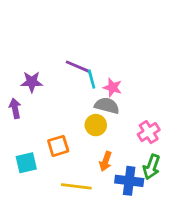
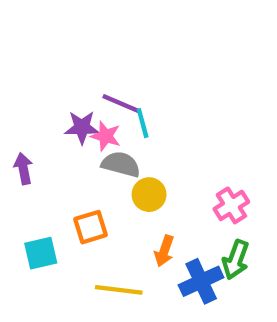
purple star: (32, 82) -> (82, 127), moved
pink star: (112, 87) -> (106, 136), moved
gray semicircle: (107, 106) -> (121, 164), moved
blue cross: (129, 181) -> (201, 281), turned -32

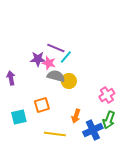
cyan line: (143, 123) -> (66, 57), turned 56
yellow circle: (149, 195) -> (69, 81), moved

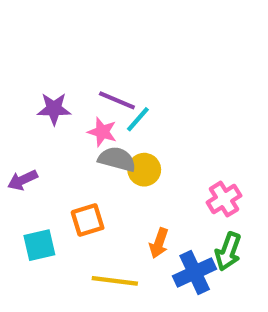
purple star: (38, 59) -> (54, 109), moved
purple arrow: (11, 78) -> (22, 180), moved, turned -104

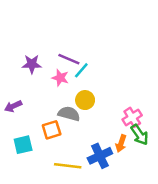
gray semicircle: (117, 159) -> (69, 114), moved
orange arrow: (159, 243) -> (121, 143), moved
green arrow: (228, 251) -> (140, 135), moved, turned -55
blue cross: (195, 272) -> (100, 156), moved

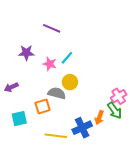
purple line: (69, 59) -> (52, 28), moved
pink cross: (132, 117) -> (119, 96), moved

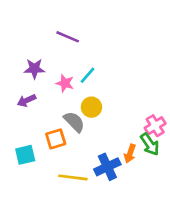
purple arrow: (11, 87) -> (26, 100), moved
gray semicircle: (57, 93) -> (74, 122), turned 30

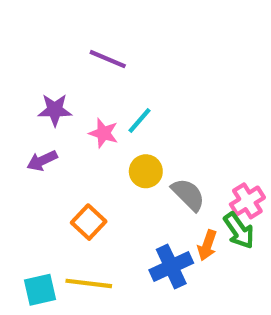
gray semicircle: (74, 122) -> (188, 195), moved
orange square: (56, 139) -> (89, 222), turned -30
cyan square: (25, 155) -> (40, 290), moved
yellow line: (73, 177) -> (89, 283), moved

